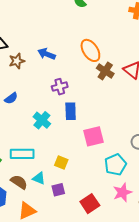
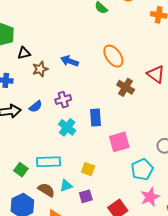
brown cross: (105, 71) -> (126, 87), moved
purple cross: (60, 87) -> (63, 100), moved
cyan triangle: (39, 178) -> (66, 186), turned -40

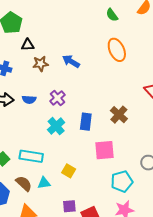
orange ellipse: (113, 56) -> (117, 50), moved
brown cross: (126, 87) -> (119, 115), moved
purple cross: (63, 100) -> (57, 98), turned -35
blue semicircle: (36, 106) -> (29, 100), turned 32
purple square: (86, 196) -> (69, 206), moved

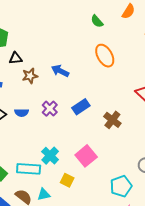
blue rectangle: (86, 122) -> (81, 107), moved, turned 54
cyan cross: (56, 126) -> (50, 156), moved
pink square: (104, 150) -> (86, 156), moved, turned -30

